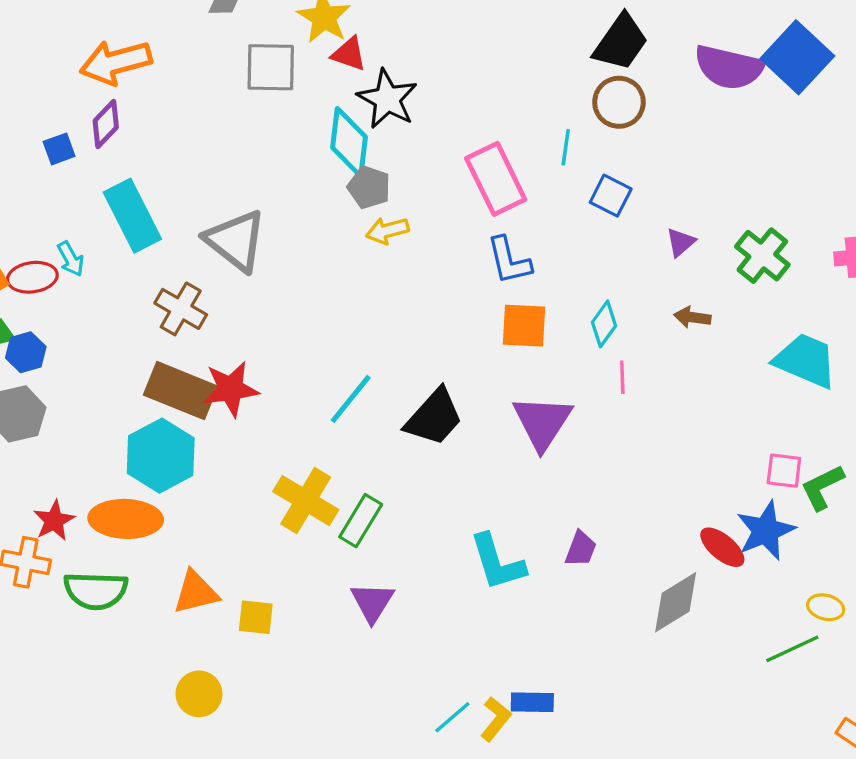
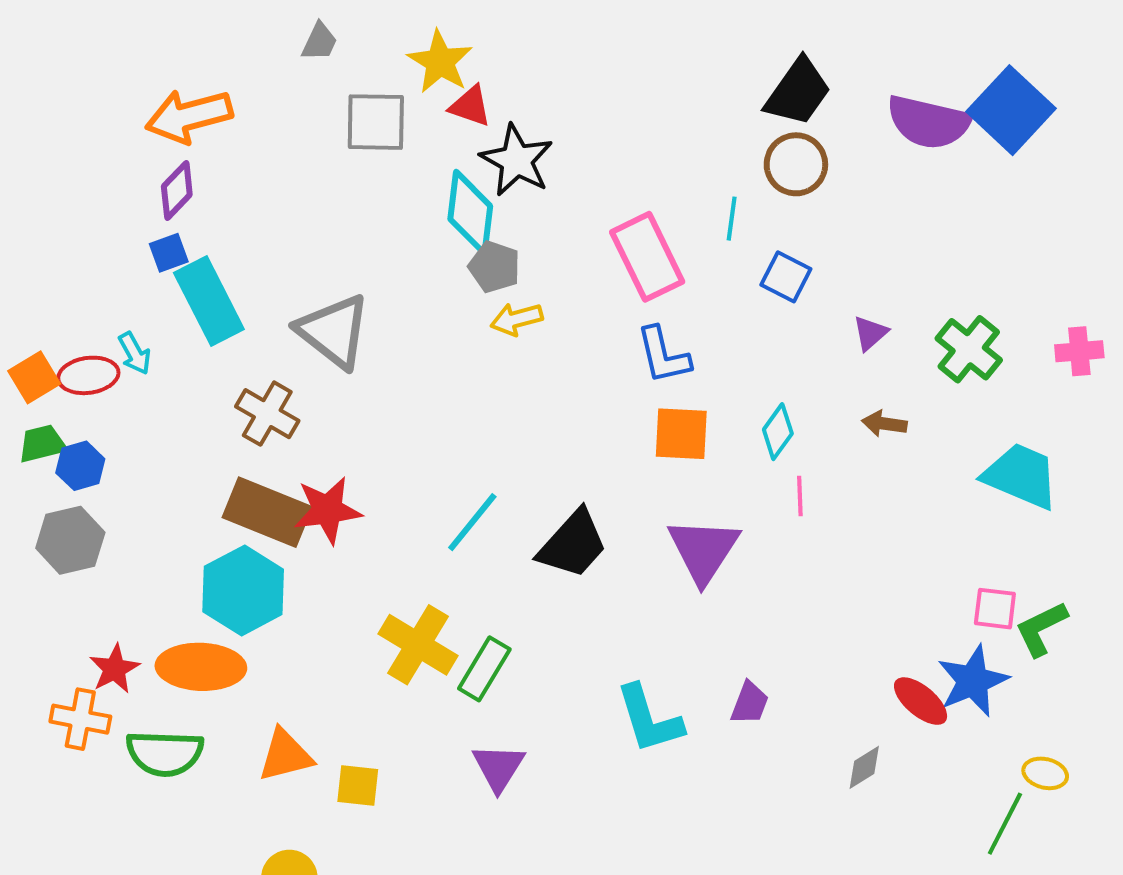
blue square: (59, 149) -> (169, 253), moved
gray diamond: (676, 602) -> (864, 767), size x0.6
green line: (792, 649) -> (1005, 824), turned -38

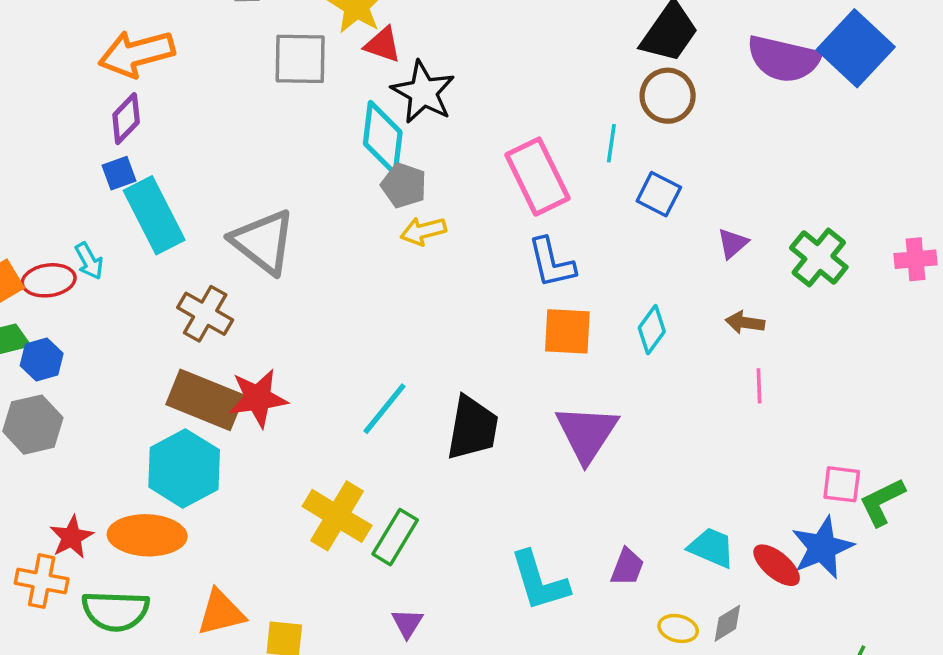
cyan trapezoid: (1021, 476) -> (712, 548), moved, size x0.7
pink line: (800, 496) -> (759, 386), moved
black trapezoid: (573, 544) -> (472, 428), turned -32
purple triangle: (498, 767) -> (407, 623), size x0.7
yellow ellipse: (1045, 773) -> (678, 628), moved

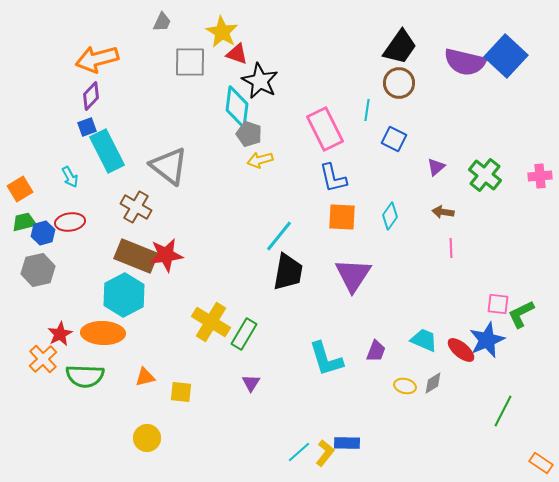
red ellipse: (49, 280) -> (70, 222), moved
cyan line: (384, 409) -> (279, 236), moved
orange cross: (42, 581) -> (43, 359), turned 36
orange triangle: (221, 613) -> (145, 377), size x0.7

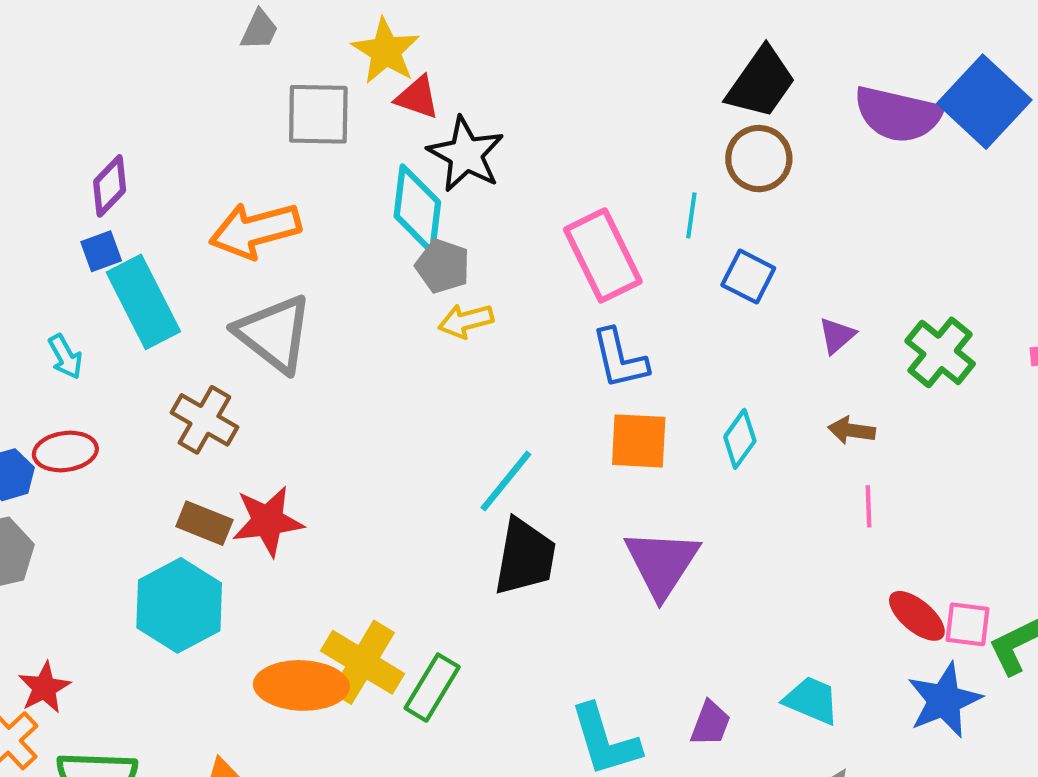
orange arrow: (97, 59) -> (255, 230), moved
brown rectangle: (136, 256) -> (204, 523), size x0.6
orange ellipse: (103, 333) -> (301, 685), moved
red ellipse: (461, 350) -> (917, 616), moved

